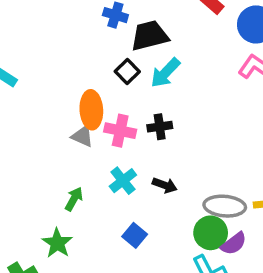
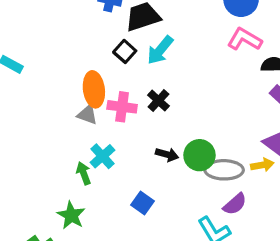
black cross: (160, 127) -> (158, 101), turned -35
cyan cross: (123, 181) -> (102, 156), moved
green arrow: (74, 199) -> (84, 173), turned -45
green circle: (211, 233) -> (199, 155), moved

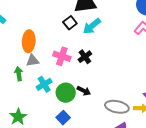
orange ellipse: (94, 89) -> (29, 41), moved
gray triangle: (87, 114) -> (33, 61), moved, turned -40
green circle: (199, 155) -> (66, 93), moved
green arrow: (84, 173) -> (19, 74), moved

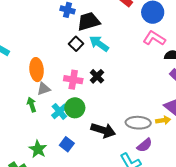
cyan arrow: (92, 26) -> (99, 44), turned 84
black arrow: (84, 91) -> (103, 130), moved, size x1.6
green circle: (66, 93) -> (75, 108), moved
blue square: (63, 118) -> (67, 144), moved

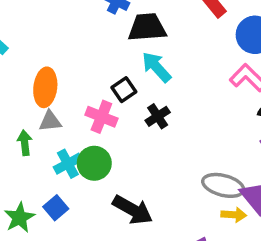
black square: (76, 44) -> (124, 90), moved
black cross: (97, 76) -> (158, 116), moved
gray ellipse: (138, 123) -> (223, 185), moved
blue square: (67, 144) -> (56, 208), moved

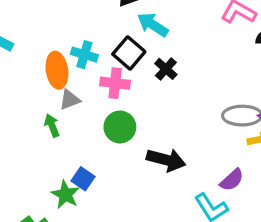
black square: (124, 90) -> (129, 53), size x1.4
cyan cross: (68, 164) -> (84, 55), moved, turned -30
blue square: (56, 208) -> (83, 179), moved

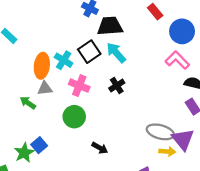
black square: (129, 53) -> (89, 52), moved
green arrow: (52, 125) -> (28, 103), turned -49
black arrow: (166, 160) -> (100, 148), size x0.6

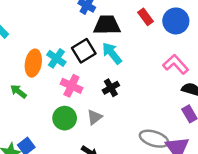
red rectangle: (155, 12) -> (146, 17), moved
blue circle: (182, 31) -> (176, 21), moved
gray triangle: (45, 88) -> (95, 117), moved, turned -35
green arrow: (28, 103) -> (18, 91), moved

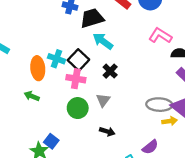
black square: (84, 51) -> (78, 60), moved

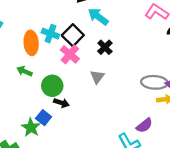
pink cross: (76, 79) -> (70, 54), turned 30
green circle: (78, 108) -> (52, 86), moved
black arrow: (107, 131) -> (61, 103), moved

